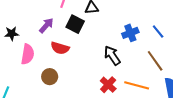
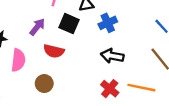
blue cross: (130, 33) -> (108, 23), moved
black arrow: (112, 55) -> (112, 56), turned -42

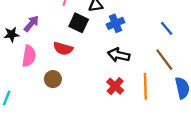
purple arrow: (37, 27) -> (31, 24), moved
orange line: (141, 88) -> (145, 86), turned 75

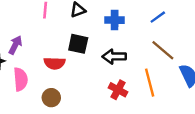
black square: (79, 23) -> (78, 44), moved
blue cross: (115, 23) -> (115, 20), moved, turned 36
blue line: (167, 28) -> (158, 17), turned -72

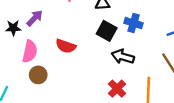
black square: (78, 44) -> (107, 31), moved
brown circle: (51, 98) -> (38, 75), moved

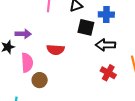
purple arrow: (35, 18) -> (23, 34), turned 63

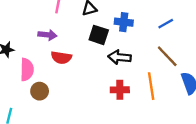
purple arrow: (23, 34) -> (47, 35), moved
red cross: (108, 73) -> (120, 90), turned -35

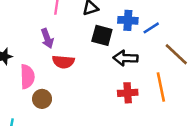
blue line: (166, 24) -> (151, 28), moved
purple arrow: (47, 35) -> (47, 38), turned 66

